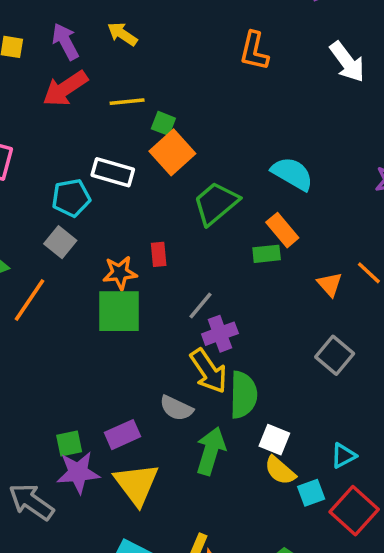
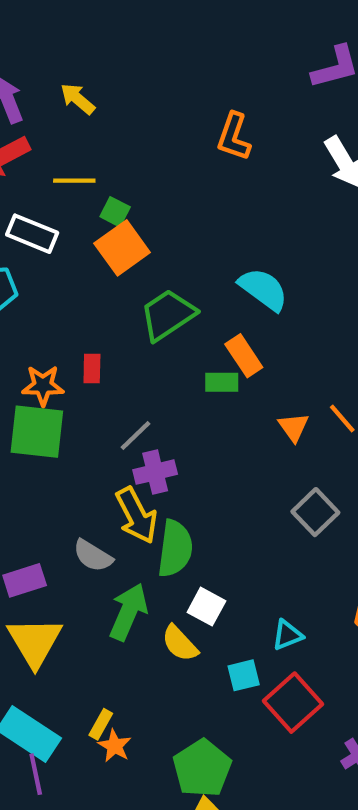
white rectangle: (113, 172) -> (32, 234), moved
gray square: (335, 355) -> (315, 512), moved
yellow semicircle: (280, 471) -> (180, 643), moved

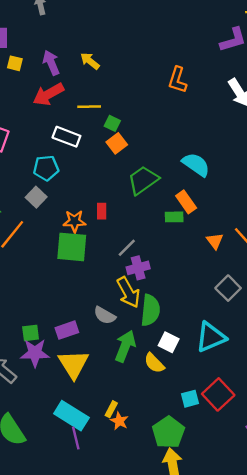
orange square: (122, 248) -> (117, 143), size x0.7
cyan triangle: (287, 635) -> (211, 337), moved, size x1.8
cyan square: (244, 675) -> (190, 399), moved

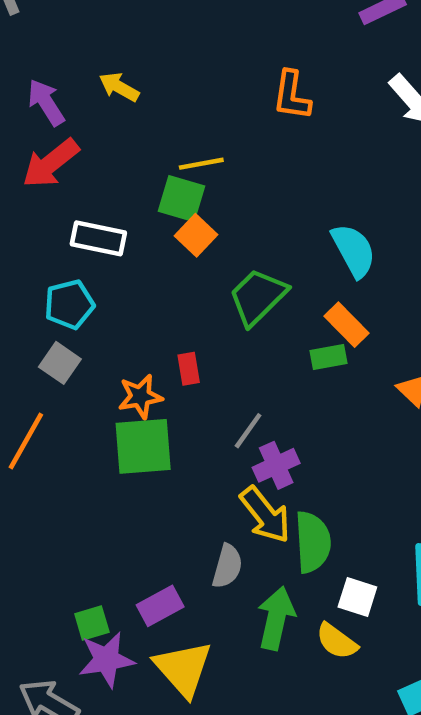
yellow line: (89, 107) -> (201, 164), moved
green square: (112, 123) -> (181, 199), size x1.5
cyan semicircle: (196, 165) -> (354, 250), turned 36
gray semicircle: (105, 315) -> (227, 566), turned -95

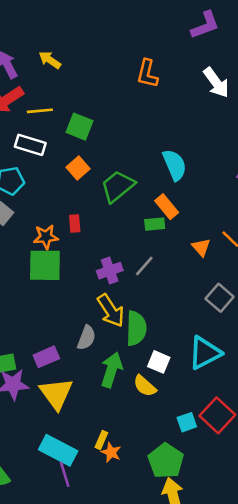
yellow line: (201, 164) -> (40, 111), moved
orange square: (196, 235) -> (78, 168), moved
gray line: (248, 431) -> (144, 266), moved
purple cross: (276, 465) -> (110, 271), moved

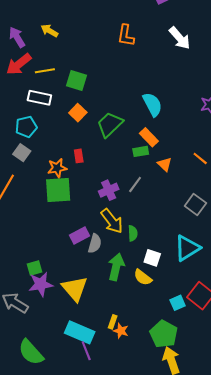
orange triangle: (201, 247) -> (165, 164), moved
green semicircle: (136, 328) -> (133, 233), size x0.6
purple rectangle: (46, 357) -> (80, 236), moved

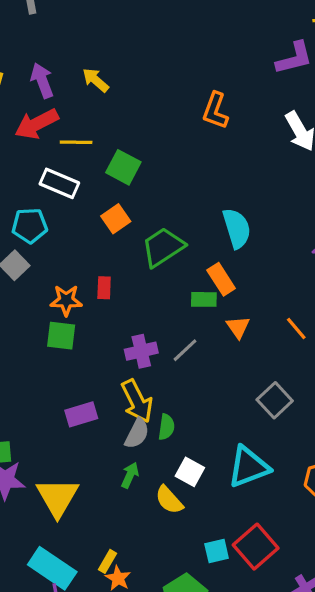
green square: (58, 190) -> (61, 336), size x0.7
gray semicircle: (95, 244) -> (137, 434), moved
green arrow: (116, 267) -> (130, 475), size x0.6

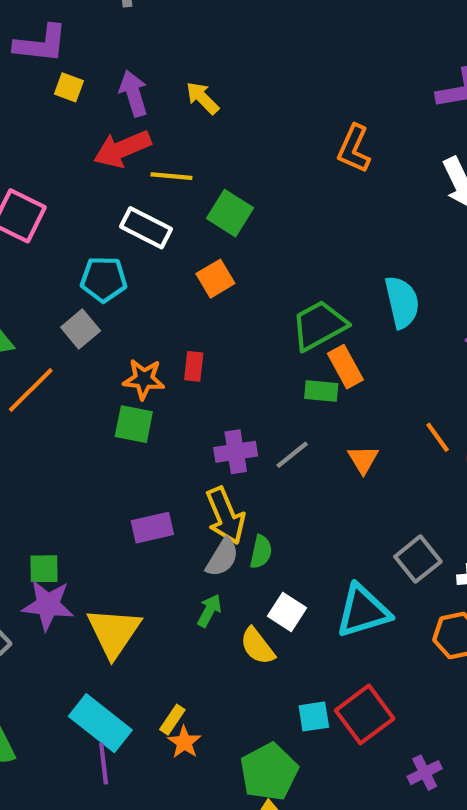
cyan semicircle: (237, 228) -> (402, 302), moved
green trapezoid: (163, 247) -> (319, 325), moved
orange triangle: (238, 327) -> (363, 459), moved
gray square: (275, 400) -> (418, 559), moved

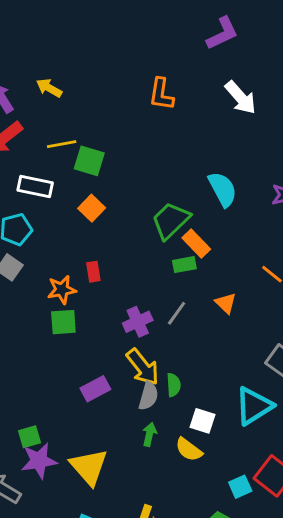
yellow line: (171, 176) -> (62, 144), moved

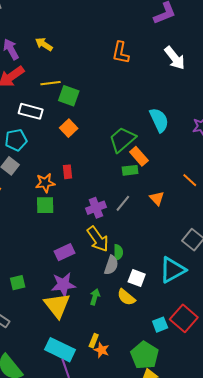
gray semicircle: (148, 396) -> (111, 265), moved
green arrow: (149, 434) -> (95, 297), moved
purple star: (39, 461) -> (63, 285), moved

